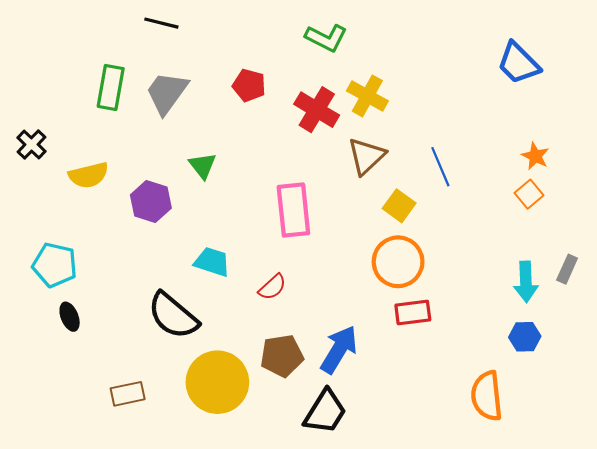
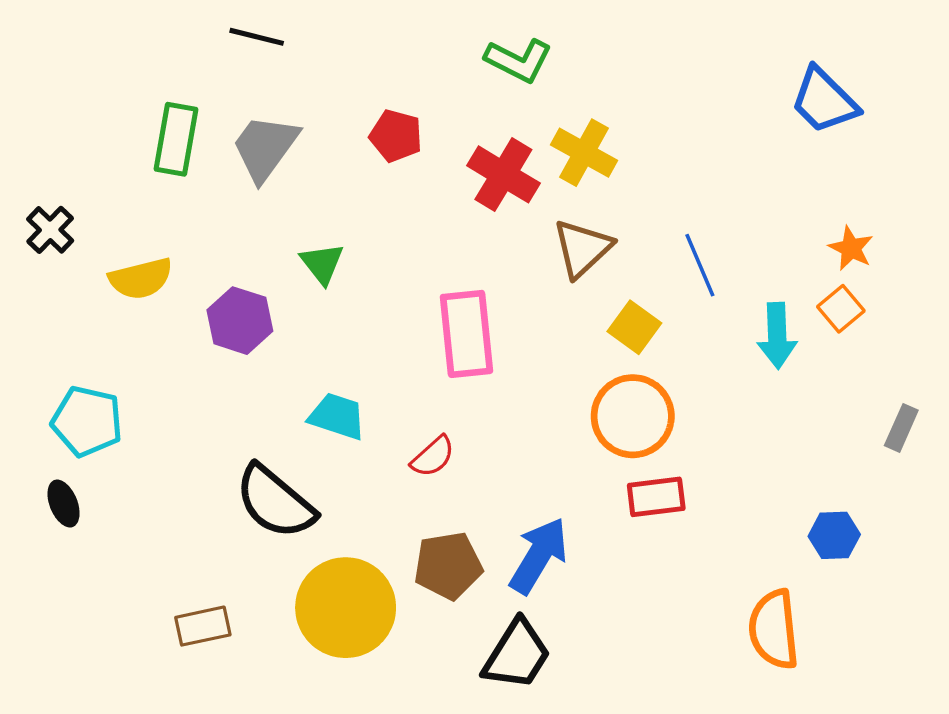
cyan arrow: (526, 282) -> (777, 336), moved
black ellipse: (70, 317) -> (64, 504), moved

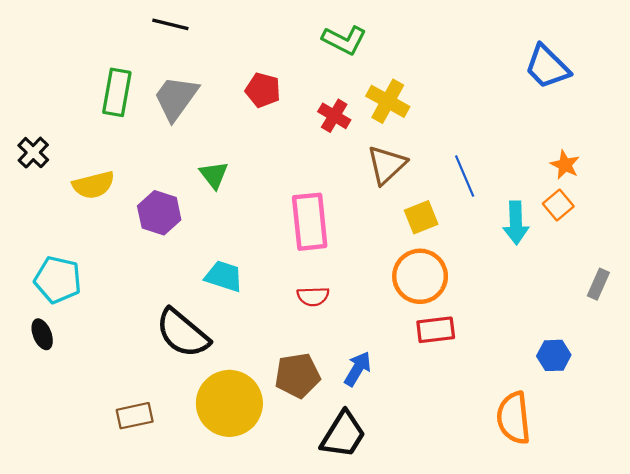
red cross: (503, 174) -> (334, 116), size x0.7
yellow square: (634, 327) -> (421, 217), turned 32
red semicircle: (433, 457) -> (313, 296), moved, turned 40
blue arrow: (539, 556) -> (358, 369), size x0.7

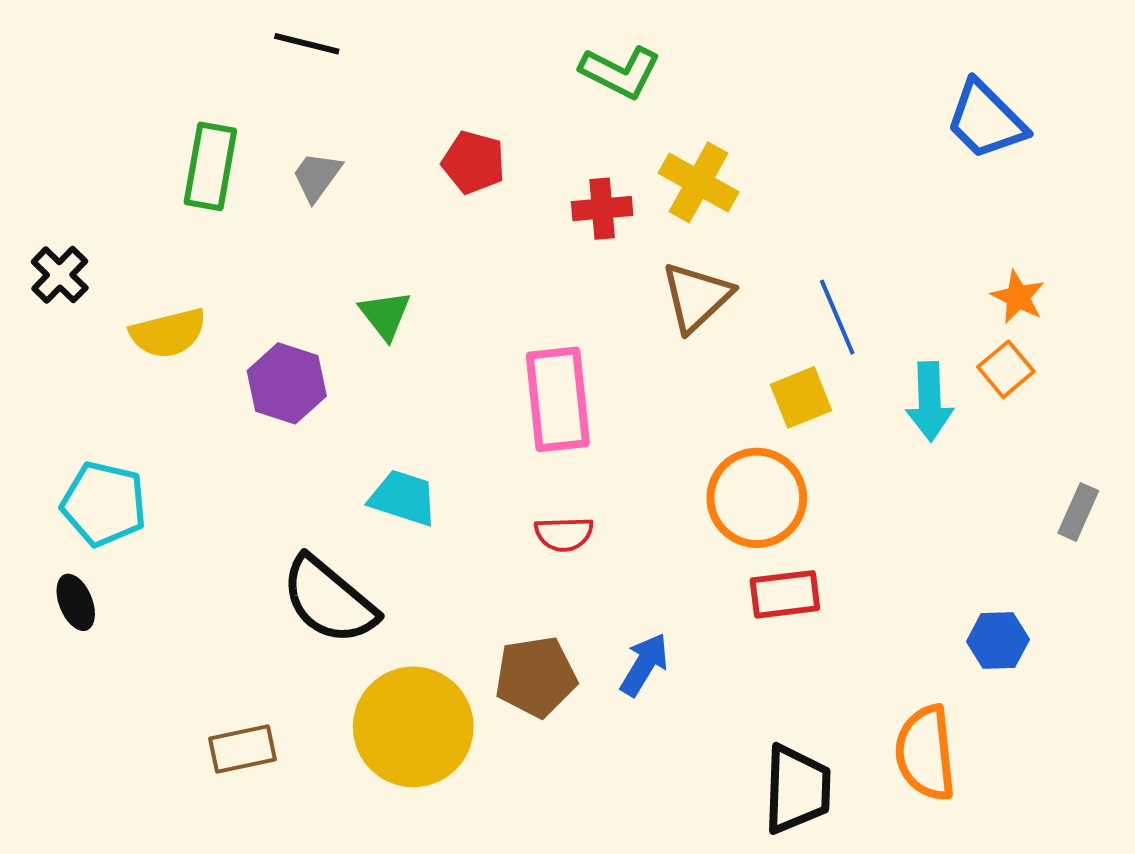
gray trapezoid: (176, 98) -> (317, 176), size x0.6
red cross: (334, 116) -> (602, 209), turned -36
yellow square: (421, 217) -> (801, 397), moved
black trapezoid: (343, 435) -> (797, 789), moved, turned -30

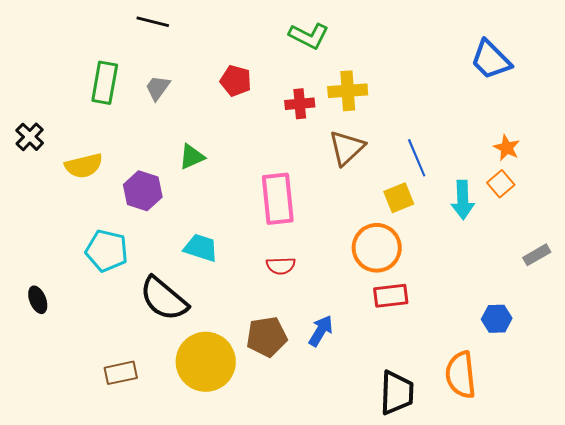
yellow cross: (699, 182) -> (348, 91), turned -33
green triangle: (385, 315) -> (192, 157), turned 44
cyan pentagon: (104, 504) -> (107, 251), moved
gray rectangle: (1078, 512) -> (537, 255), turned 36

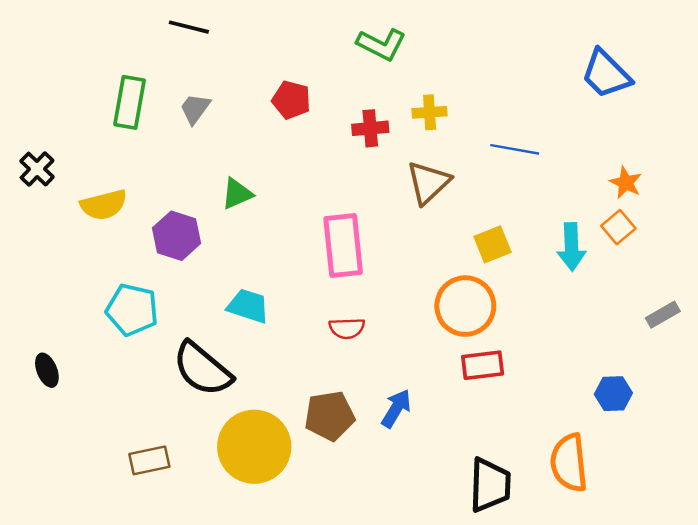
yellow cross: (348, 91) -> (430, 112), size x0.7
blue line: (417, 158) -> (515, 149), moved, turned -57

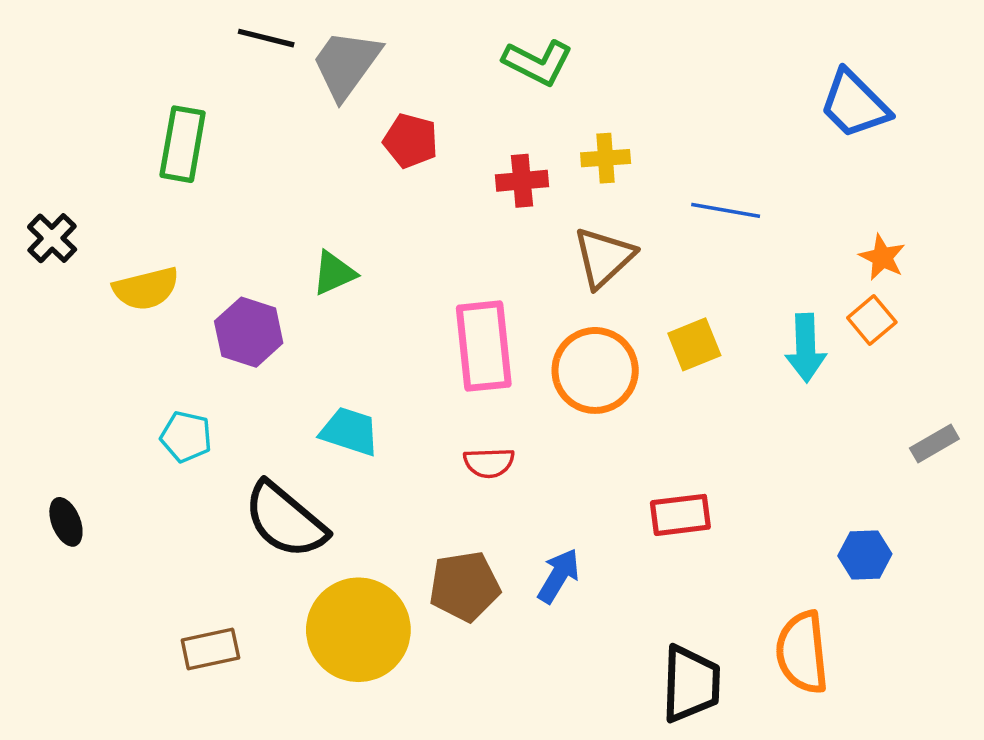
gray trapezoid: (195, 109) -> (346, 64), moved, size x1.6
orange circle: (465, 306) -> (595, 370), moved
cyan pentagon: (132, 310) -> (186, 437), size x0.7

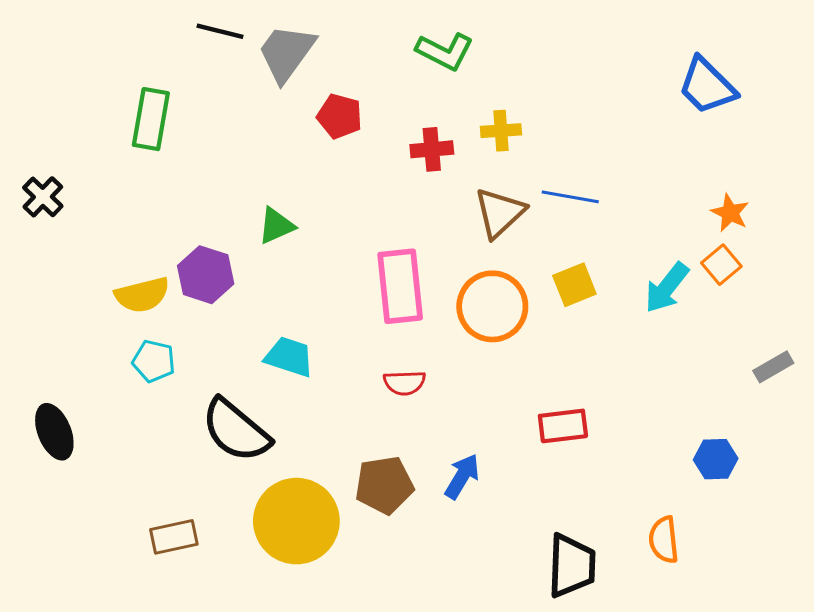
blue line: (726, 210) -> (570, 197), moved
yellow semicircle: (146, 289) -> (142, 295), moved
cyan arrow: (806, 348) -> (667, 288), turned 40
black ellipse: (66, 522) -> (54, 432), size x1.4
orange semicircle: (802, 652) -> (664, 540), size x0.7

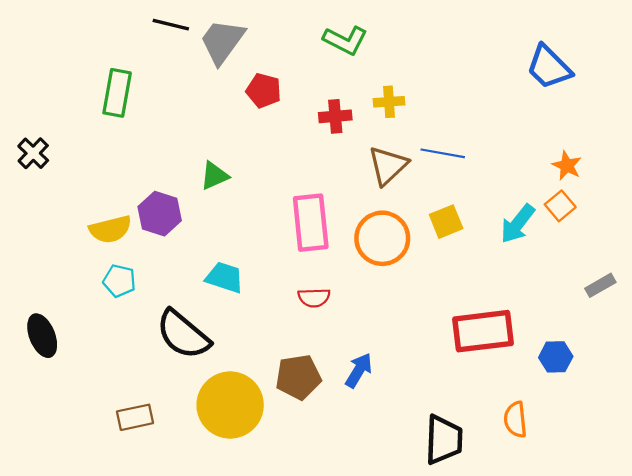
red rectangle: (563, 426) -> (483, 331), moved, size x1.6

